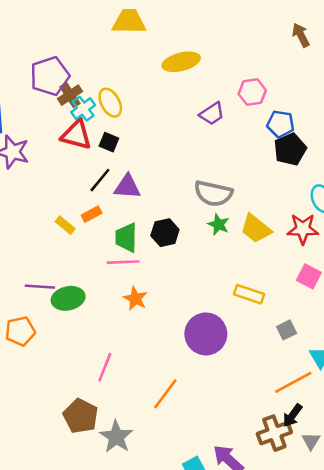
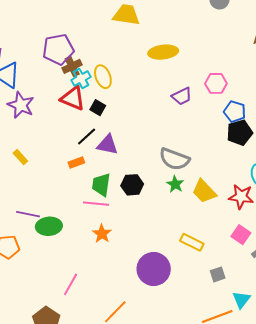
yellow rectangle: (65, 225) -> (20, 157), moved

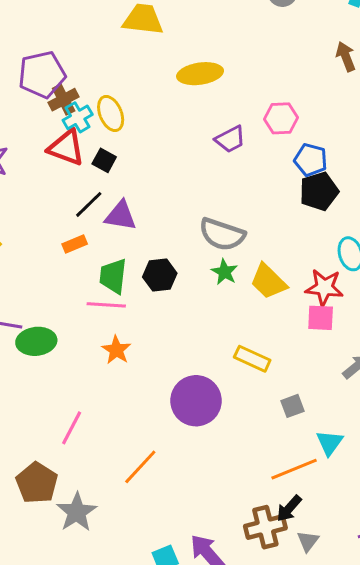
pink square: (241, 235) -> (321, 318), moved, turned -30

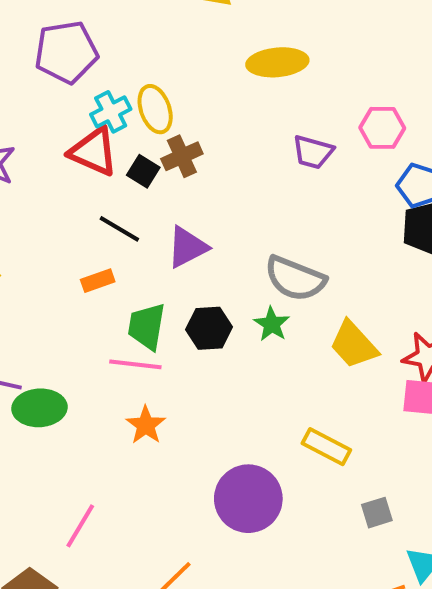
brown cross: (64, 100) -> (182, 156), moved
purple trapezoid: (230, 139) -> (313, 152), turned 40
black line: (89, 204) -> (119, 229), turned 72
purple triangle: (121, 216) -> (187, 247), moved, turned -40
green star: (224, 272) -> (272, 324), moved

